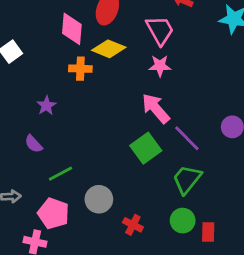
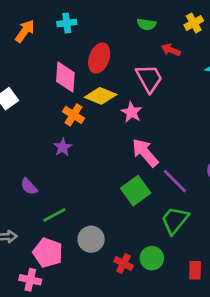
pink star: (160, 66) -> (132, 112), moved, turned 30
orange cross: (80, 69) -> (73, 115), turned 30
purple star: (46, 106) -> (63, 147), moved
green circle: (183, 221) -> (152, 258), moved

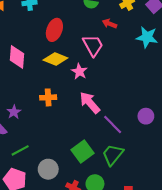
pink diamond: (65, 77) -> (17, 57), moved
orange cross: (73, 115) -> (48, 97), moved, turned -35
purple star: (63, 147) -> (14, 112), moved
green square: (136, 191) -> (82, 151), moved

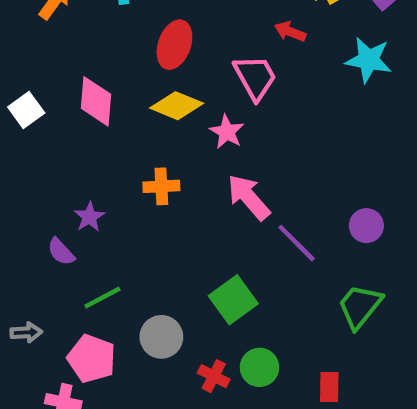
green trapezoid: (113, 155) -> (360, 306), moved

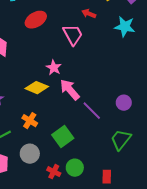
red ellipse: (174, 45) -> (36, 20), turned 40
yellow diamond: (177, 106) -> (37, 88), moved
pink star: (227, 132) -> (54, 68), moved
orange cross: (161, 186) -> (30, 121), moved, turned 35

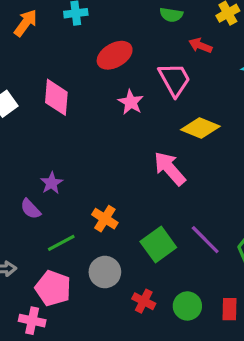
pink star: (54, 68) -> (131, 102), moved
yellow diamond: (37, 88) -> (200, 128), moved
purple line: (92, 111) -> (205, 240), moved
green circle: (75, 168) -> (187, 306), moved

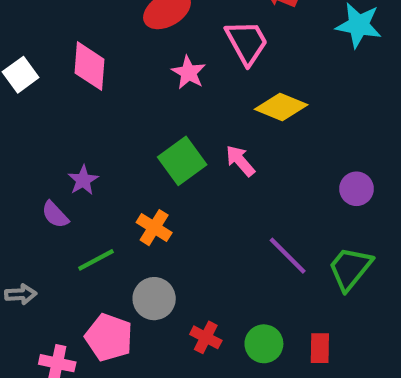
pink arrow: (170, 168) -> (240, 161), size x0.7
green square: (158, 245) -> (182, 161), moved
pink pentagon: (53, 288) -> (109, 337), moved

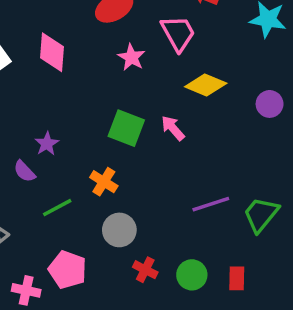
green square: (182, 161) -> (126, 128), turned -33
purple circle: (356, 189) -> (270, 104), moved
purple line: (288, 256) -> (211, 204), turned -63
gray circle: (154, 299) -> (119, 230), moved

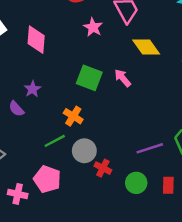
pink diamond: (52, 52) -> (36, 40), moved
yellow diamond: (206, 85) -> (146, 47), turned 32
purple line: (211, 204) -> (150, 148), moved
green line: (57, 208) -> (55, 141), moved
red cross: (145, 270) -> (103, 168), moved

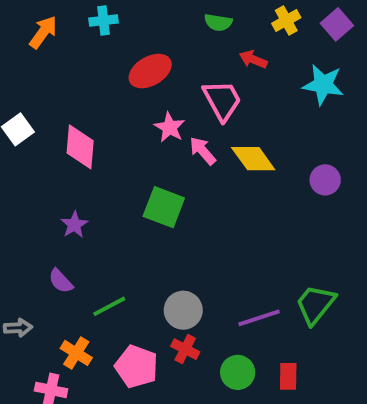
pink arrow: (123, 78) -> (203, 151), moved
purple semicircle: (16, 109) -> (61, 281), moved
orange cross: (73, 116) -> (76, 353), moved
gray circle: (84, 151) -> (183, 310), moved
pink pentagon: (47, 179) -> (137, 367), moved

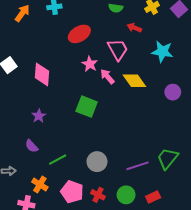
cyan star: (323, 85) -> (162, 52), moved
red cross: (185, 349) -> (98, 195), moved
red rectangle: (288, 376) -> (153, 197), turned 64

